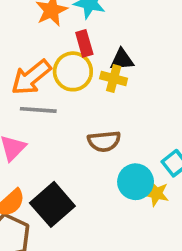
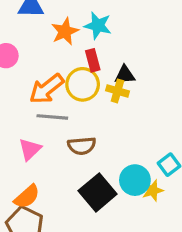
brown semicircle: (104, 141) -> (82, 146), moved
yellow star: (156, 193) -> (153, 190), turned -30
black square: (52, 204) -> (98, 192), moved

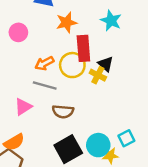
cyan star: (98, 26) -> (111, 21), moved
red rectangle: (93, 60) -> (83, 48), size x1.5
black triangle: (125, 75) -> (106, 64), turned 35
orange arrow: (47, 89) -> (44, 63), size x0.7

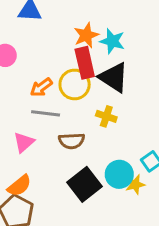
cyan star: (111, 21) -> (112, 41), moved
orange star: (67, 22) -> (86, 35), moved
black triangle: (106, 64) -> (114, 77), size x1.6
yellow cross: (98, 75) -> (106, 116), moved

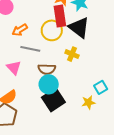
orange arrow: (41, 87) -> (20, 30), moved
pink triangle: (24, 142) -> (14, 68), turned -35
cyan circle: (119, 174) -> (49, 84), moved

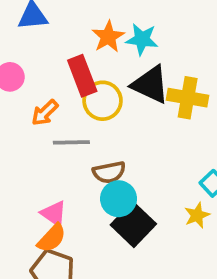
red rectangle: (60, 16) -> (82, 76), moved
yellow cross: (72, 54) -> (188, 98), moved, size x1.5
pink triangle: (14, 68) -> (54, 214), moved

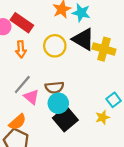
red rectangle: (82, 76) -> (22, 23), moved, turned -40
orange arrow: (45, 113) -> (21, 49), turned -56
gray line: (71, 142) -> (22, 84), moved, turned -54
pink triangle: (54, 214) -> (31, 97), moved

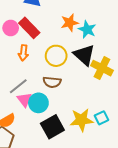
brown semicircle: (54, 87) -> (52, 82), moved
cyan circle: (58, 103) -> (38, 103), moved
yellow star: (103, 117) -> (81, 120), moved, size x1.6

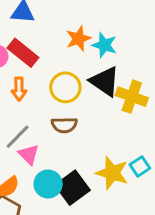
cyan circle: (38, 103) -> (48, 184), moved
yellow star: (81, 120) -> (112, 173), turned 30

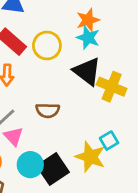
orange star: (78, 39) -> (88, 20), moved
yellow circle: (65, 87) -> (47, 46), moved
cyan square: (140, 166) -> (109, 141), moved

